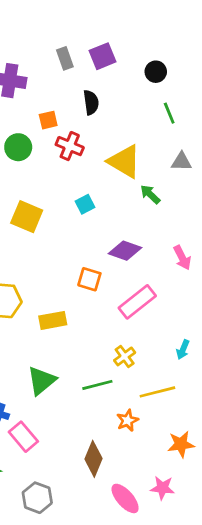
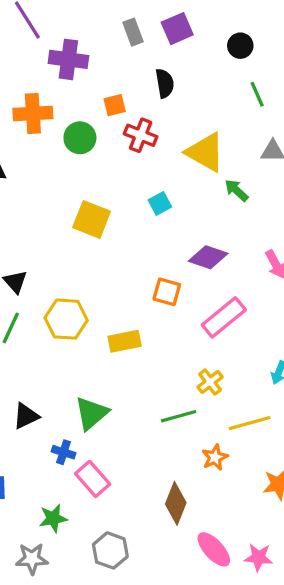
green triangle: (42, 381) -> (91, 413), moved
pink star: (162, 488) -> (258, 557), moved

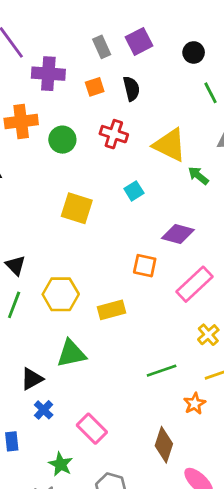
orange square: (115, 105) -> (95, 87), moved
yellow cross: (210, 382) -> (208, 335), moved
green triangle: (91, 413) -> (71, 354), moved, turned 32
blue cross: (64, 452) -> (44, 410), moved, turned 30
green star: (53, 518) -> (61, 464), turned -30

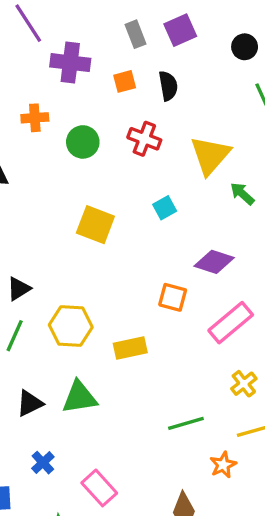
orange cross: (21, 121) -> (35, 118), size x0.7
yellow triangle: (170, 145) -> (210, 155), turned 42
black triangle: (15, 265) -> (19, 289), turned 40
black triangle: (32, 379) -> (30, 403), moved

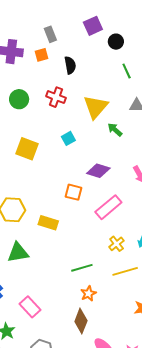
purple square: (180, 30) -> (93, 26), moved
orange square: (125, 81) -> (42, 55), moved
yellow rectangle: (130, 348) -> (48, 223), turned 30
orange star: (223, 465) -> (88, 294), moved

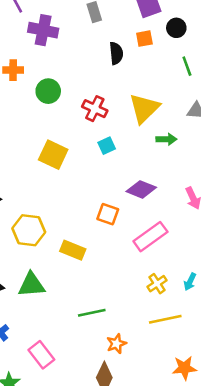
orange square: (42, 55) -> (144, 39), moved
red cross: (56, 97) -> (95, 109), moved
green arrow: (115, 130) -> (166, 139), turned 133
green line: (82, 268) -> (92, 313), moved

